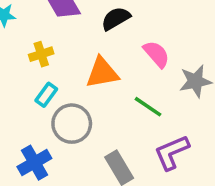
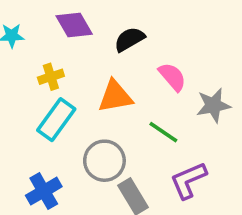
cyan rectangle: (46, 95) -> (56, 120), size x1.6
gray circle: (72, 124) -> (104, 161), moved

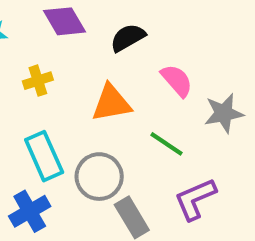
cyan rectangle: (56, 120) -> (44, 156), moved, turned -60

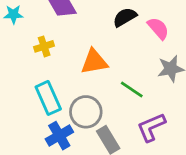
black semicircle: (128, 38) -> (125, 17), moved
pink semicircle: (177, 81) -> (158, 28), moved
blue cross: (30, 211) -> (59, 136), moved

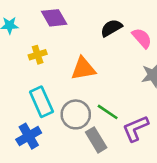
green line: (132, 90) -> (108, 112), moved
blue cross: (59, 136) -> (29, 136), moved

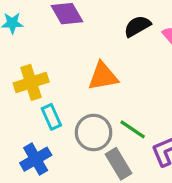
yellow cross: (38, 55) -> (31, 82), moved, size x1.5
cyan rectangle: (41, 102) -> (51, 117), size x0.7

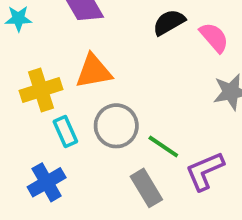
orange triangle: (103, 76) -> (94, 71), moved
gray circle: (94, 132) -> (116, 126), moved

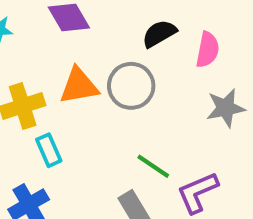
pink semicircle: (214, 37) -> (208, 50), turned 52
gray circle: (116, 126) -> (131, 86), moved

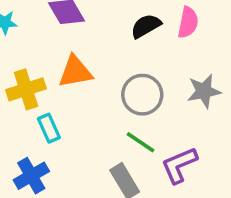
pink semicircle: (208, 50) -> (188, 22), moved
gray circle: (131, 86) -> (142, 95), moved

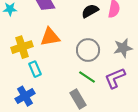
purple L-shape: (179, 165) -> (115, 78), moved

